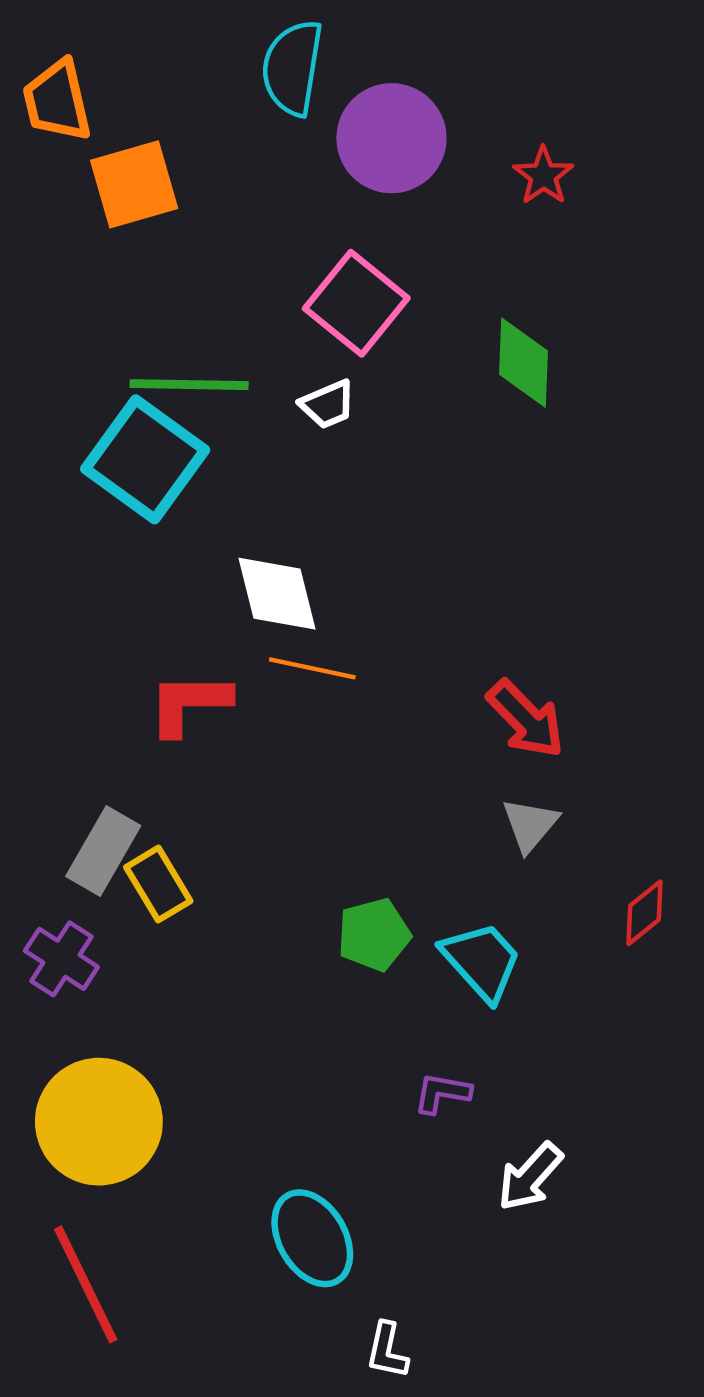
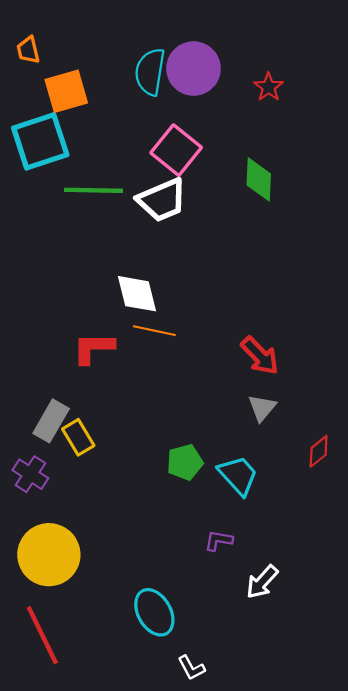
cyan semicircle: (292, 68) -> (150, 72), moved
orange trapezoid: (57, 101) -> (28, 50), size x0.7
white trapezoid: (328, 404) -> (162, 200), size x1.8
cyan square: (145, 459) -> (40, 141), moved, turned 36
white L-shape: (387, 1350) -> (191, 668), turned -40

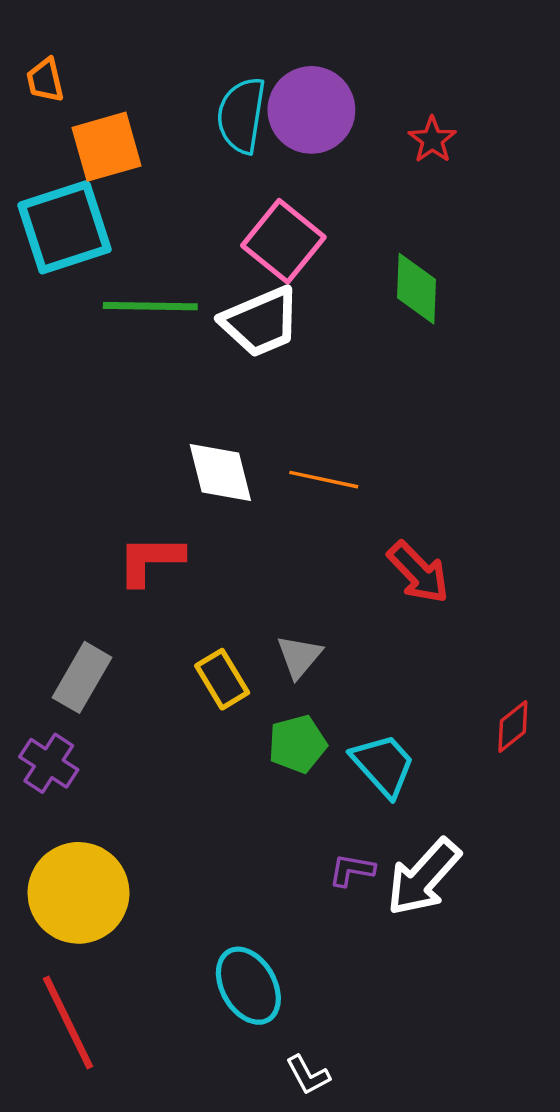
orange line: (154, 331) -> (324, 480), moved
gray triangle: (262, 408) -> (299, 656), moved
yellow rectangle: (78, 437) -> (222, 679), moved
white arrow: (262, 582) -> (424, 877), moved, size x1.4

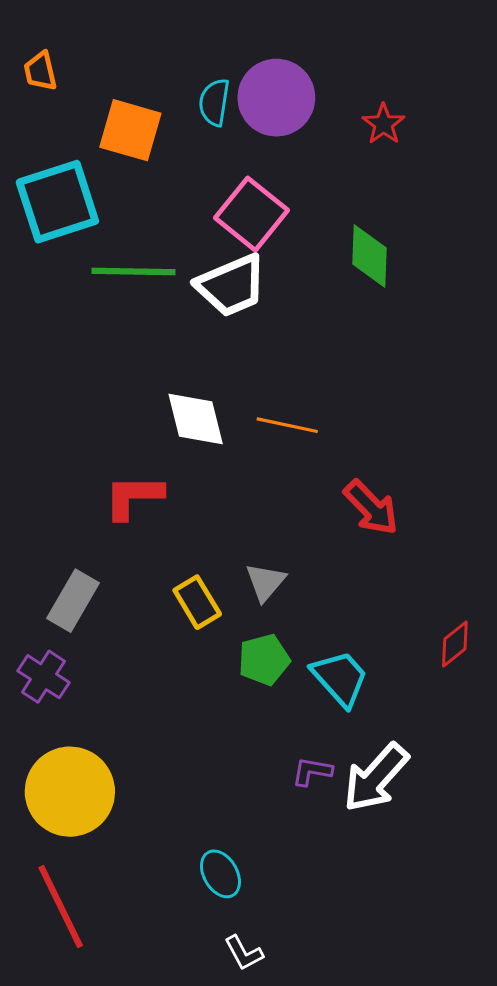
cyan semicircle: (241, 115) -> (214, 102), size x0.7
orange square: (107, 147) -> (130, 130), moved, turned 32
cyan ellipse: (248, 986) -> (220, 874), size x0.7
white L-shape: (308, 1075) -> (244, 953), moved

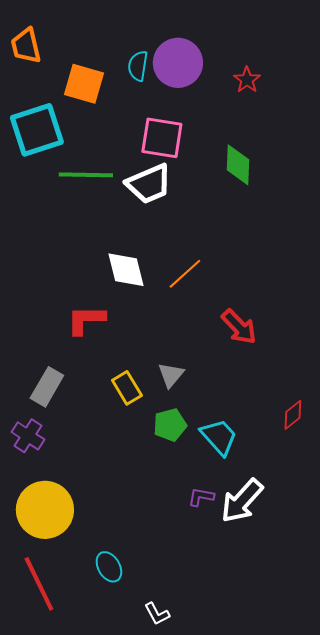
orange trapezoid: (40, 71) -> (26, 46), size x1.4
pink square: (252, 214) -> (162, 138), turned -30
orange line: (287, 425) -> (185, 274), turned -54
cyan ellipse: (220, 874) -> (109, 567), moved

